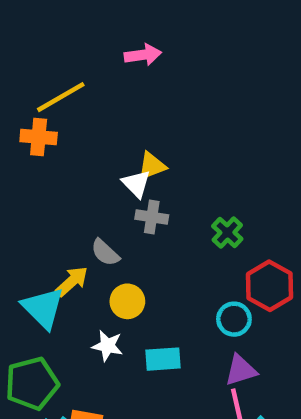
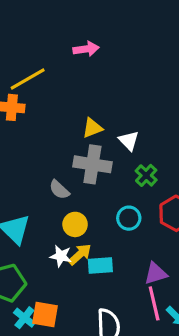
white triangle: (136, 184) -> (129, 141), moved
gray cross: (152, 217) -> (92, 164), size x1.6
yellow arrow: (72, 281) -> (80, 254), moved
cyan circle: (234, 319) -> (129, 218), moved

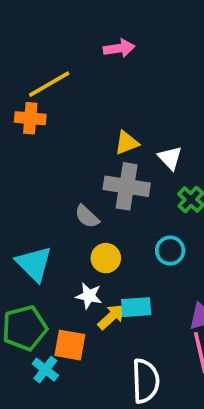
yellow arrow: (80, 254) -> (111, 317), moved
orange square: (45, 315) -> (70, 345), moved

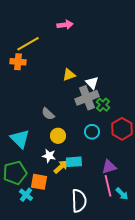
gray cross: (127, 186) -> (87, 98), moved, turned -30

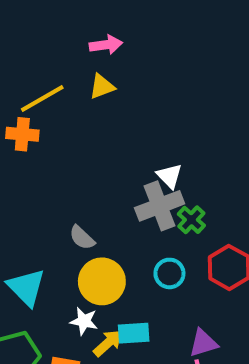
pink arrow: (65, 25) -> (106, 45), moved
yellow triangle: (69, 75) -> (102, 87), moved
yellow circle: (58, 136) -> (102, 281), size x1.5

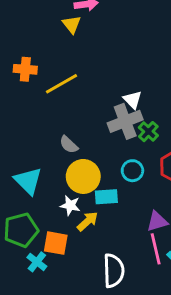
yellow triangle: (102, 87) -> (72, 24), moved, turned -48
yellow line: (42, 98) -> (61, 84), moved
cyan rectangle: (134, 333) -> (106, 197), moved

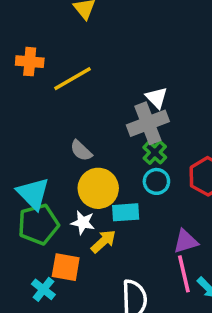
green cross: (148, 132) -> (155, 152), moved
green pentagon: (21, 230) -> (38, 224), moved

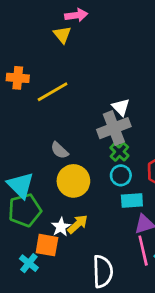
cyan rectangle: (126, 212) -> (132, 200), moved
white star: (83, 223) -> (61, 227), moved, turned 30

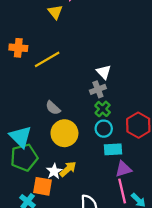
gray cross: (114, 128) -> (98, 89), size x0.6

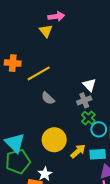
gray semicircle: (53, 108) -> (48, 98), moved
cyan circle: (104, 129) -> (99, 129), moved
yellow arrow: (68, 169) -> (78, 151), moved

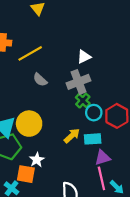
white triangle: (89, 85) -> (84, 57), moved, turned 48
gray cross: (84, 100) -> (78, 82), size x1.5
yellow circle: (54, 140) -> (29, 124), moved

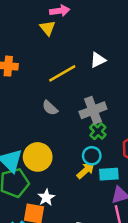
yellow line: (30, 53) -> (62, 73), moved
white triangle: (84, 57) -> (98, 60), moved
cyan circle: (94, 113) -> (92, 156), moved

